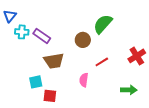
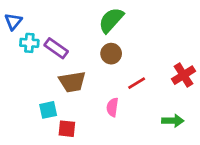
green semicircle: (103, 24) -> (111, 20), moved

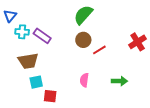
red cross: (184, 75) -> (138, 42), moved
brown trapezoid: (72, 82) -> (28, 61), moved
red line: (137, 83) -> (99, 50), moved
green arrow: (173, 121) -> (119, 81), moved

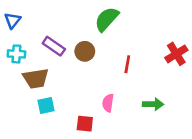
cyan cross: (22, 32) -> (16, 54), moved
brown circle: (83, 40) -> (85, 51), moved
red line: (99, 50) -> (127, 64), turned -48
red square: (50, 96) -> (85, 124), moved

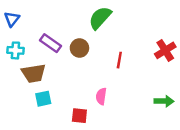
green arrow: (153, 104) -> (164, 101), moved

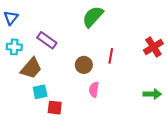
brown circle: (79, 48) -> (84, 65), moved
brown trapezoid: (34, 73) -> (31, 68), turned -40
red square: (79, 116) -> (55, 108), moved

